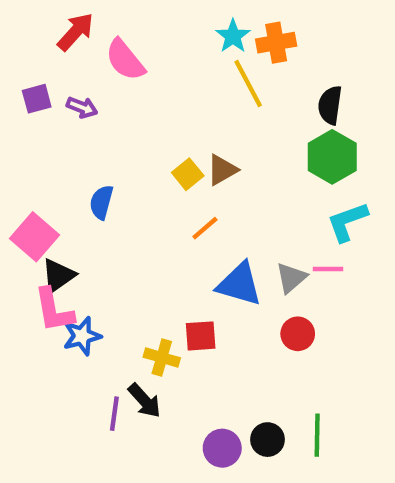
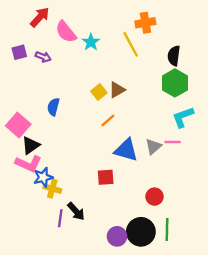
cyan star: (233, 36) -> (91, 42), moved
pink L-shape: (54, 310) -> (28, 164), turned -55
red circle: (298, 334) -> (155, 197), moved
yellow cross: (162, 358) -> (52, 189), moved
black circle: (268, 440) -> (141, 232), size x1.6

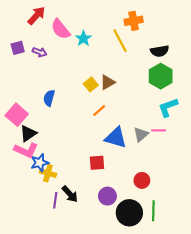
black semicircle: (174, 56) -> (160, 51), turned -108
purple circle: (117, 236) -> (107, 196), moved

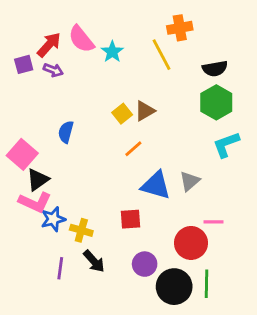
red arrow: (36, 16) -> (49, 45), moved
pink line: (159, 130) -> (213, 222), moved
yellow cross: (48, 173) -> (81, 230), moved
red circle: (142, 180) -> (191, 243), size x1.5
purple line: (55, 200) -> (60, 268), moved

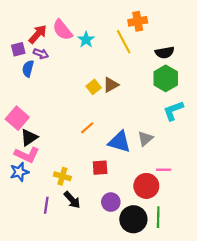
blue semicircle: (66, 132) -> (28, 69), moved
orange line: (133, 149) -> (87, 128), moved
blue star: (53, 219) -> (19, 172), moved

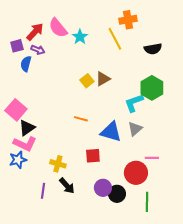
green hexagon: (166, 78) -> (152, 88), moved
cyan L-shape: (173, 111) -> (134, 103), moved
orange line: (87, 128) -> (81, 119), turned 56
black circle: (133, 219) -> (117, 194), moved, size x0.7

